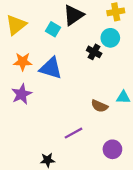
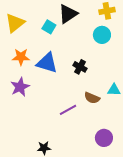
black cross: (94, 52) -> (80, 67), moved
purple line: (74, 133) -> (68, 110), moved

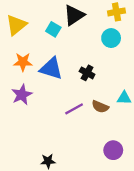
purple line: (68, 110) -> (74, 109), moved

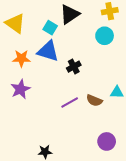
yellow triangle: (16, 25) -> (15, 23), turned -45
blue triangle: (51, 69) -> (48, 51), moved
black cross: (87, 73) -> (74, 67), moved, turned 32

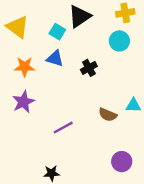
blue triangle: (48, 51) -> (55, 59), size x0.7
black cross: (74, 67) -> (89, 68), moved
purple line: (70, 102) -> (63, 128), moved

